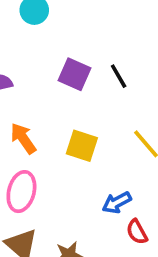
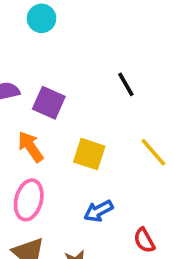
purple square: (75, 74) -> (49, 103), moved
blue arrow: (117, 203) -> (98, 211), moved

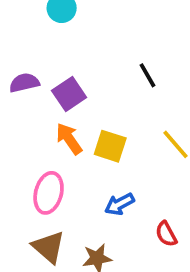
purple square: (49, 103) -> (69, 94), turned 32
orange arrow: (31, 147) -> (69, 139), moved

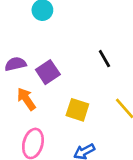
orange arrow: (69, 139) -> (26, 99), moved

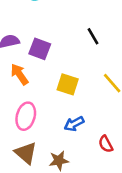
purple square: (48, 72) -> (40, 49), turned -35

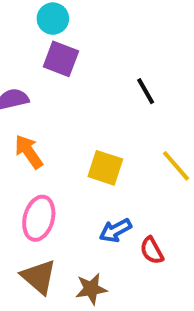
purple square: (40, 49) -> (61, 59), moved
red semicircle: (106, 144) -> (152, 251), moved

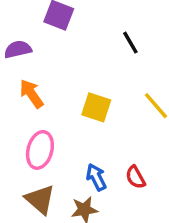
blue arrow: (115, 230) -> (96, 177), moved, turned 92

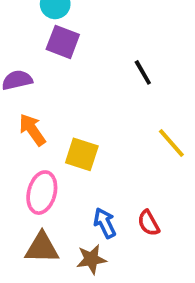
yellow square: (96, 107) -> (82, 154), moved
brown triangle: (40, 199) -> (42, 248), turned -40

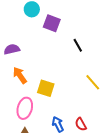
purple square: (63, 42) -> (52, 23), moved

